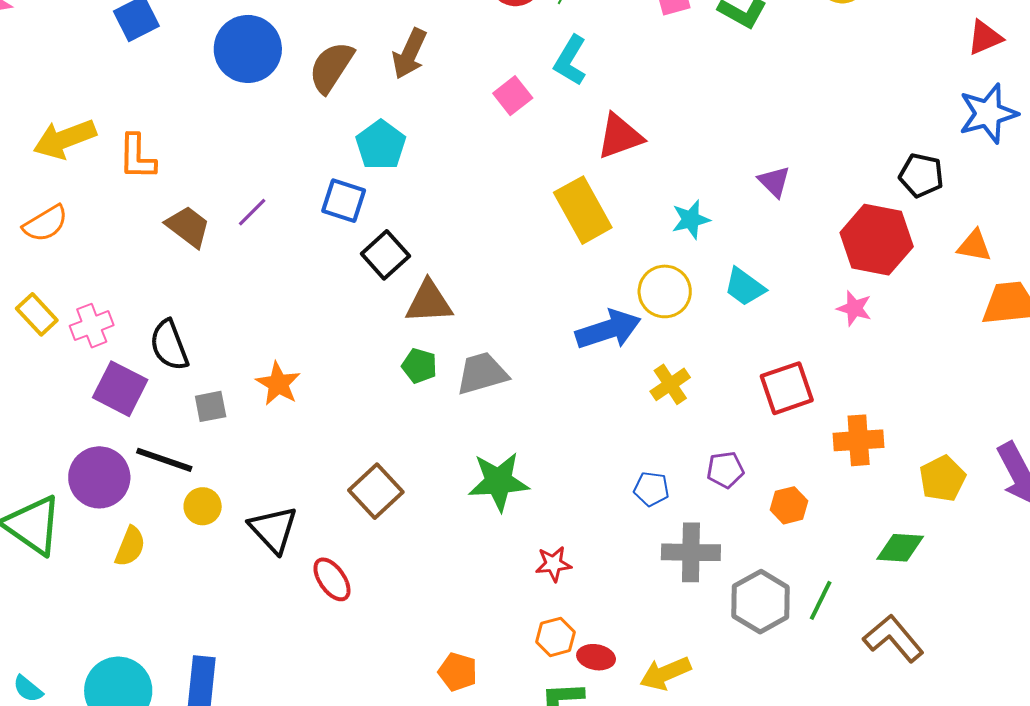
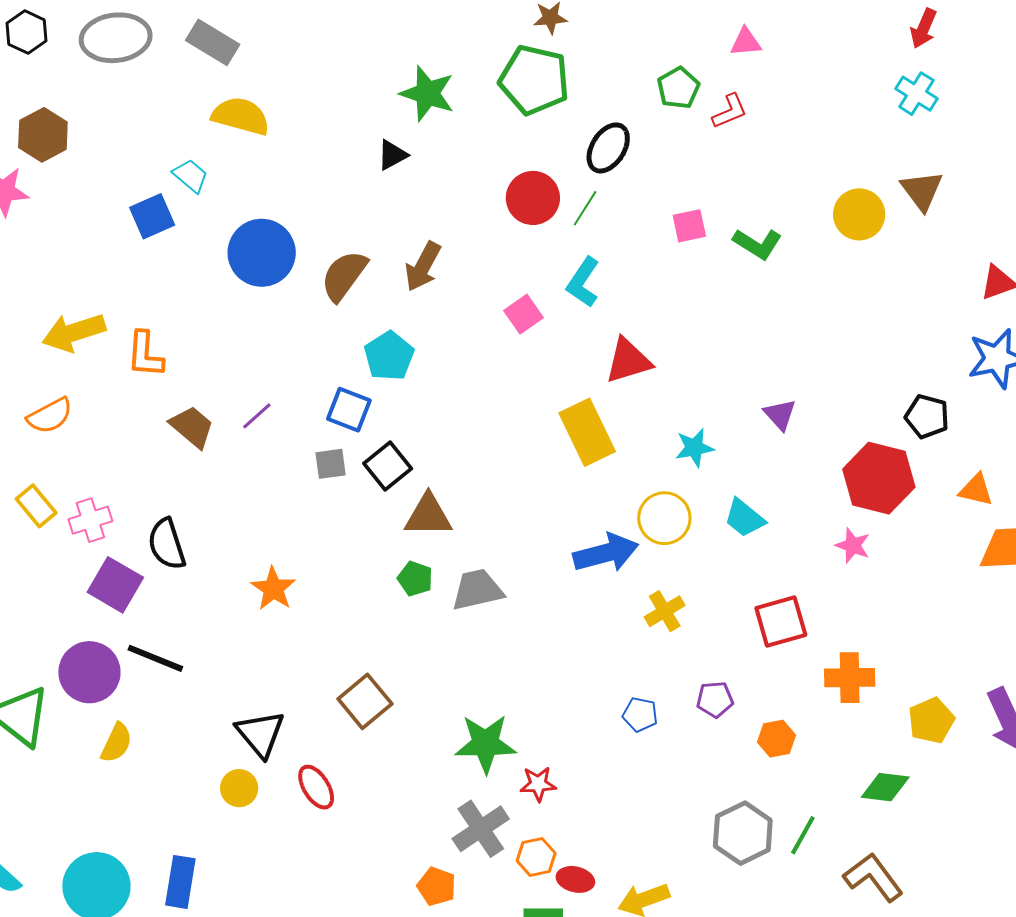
gray square: (211, 406) -> (331, 464), moved
green star: (499, 482) -> (486, 744), moved
yellow circle: (203, 506) -> (239, 788), moved
gray cross: (691, 552) -> (481, 829), moved, turned -38

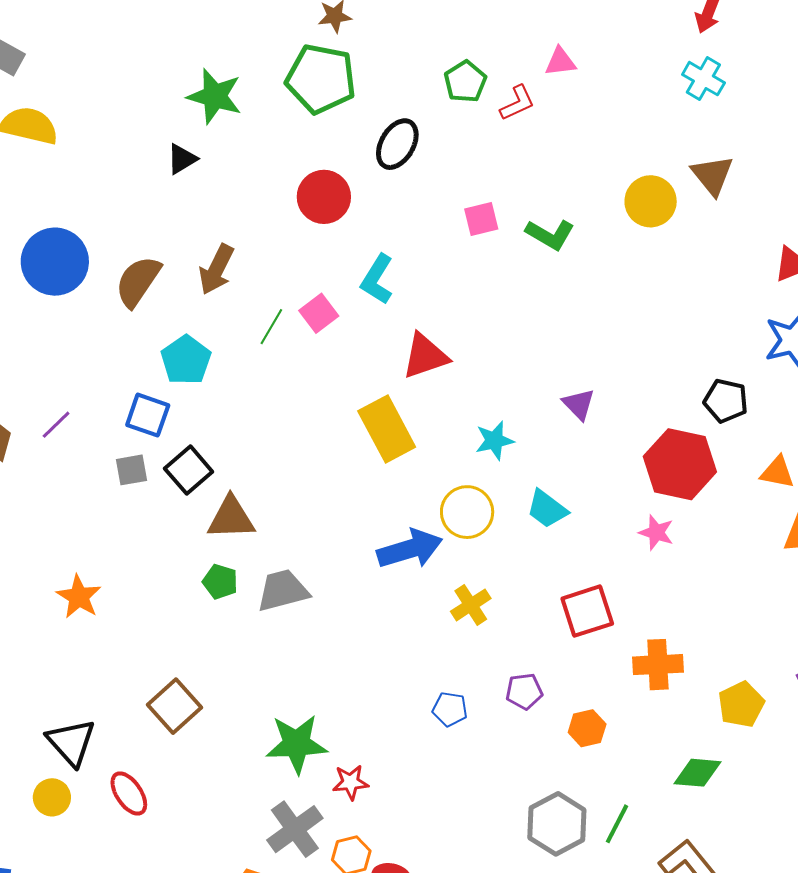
pink triangle: (746, 42) -> (560, 62), moved
green line: (585, 208) -> (271, 327), moved

